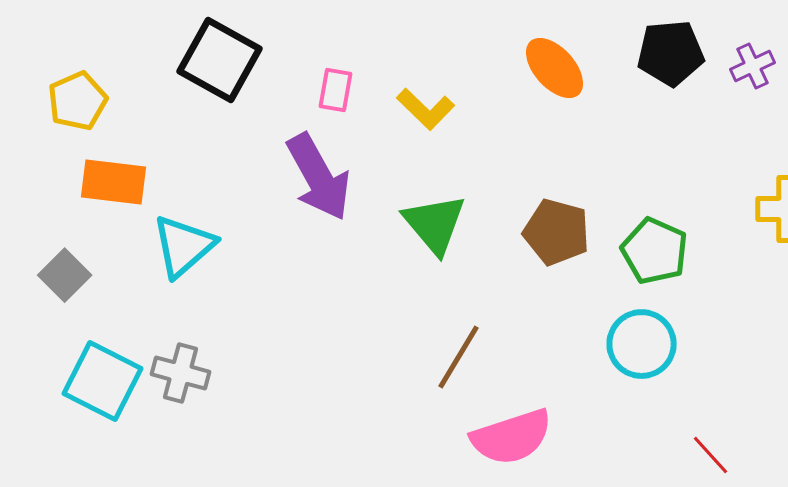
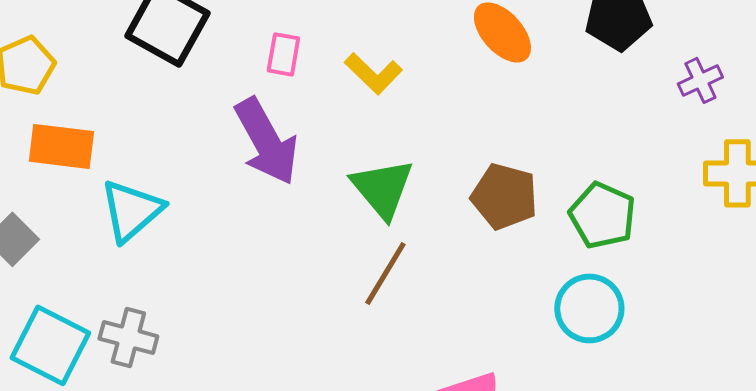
purple cross: (753, 66) -> (700, 80), moved
brown line: (459, 357) -> (385, 273), moved

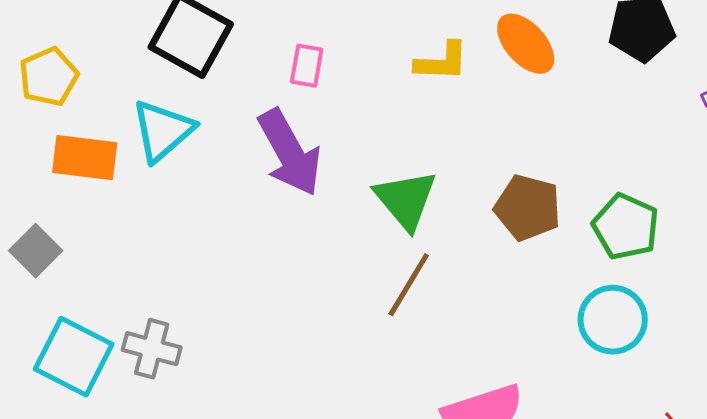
yellow L-shape: (373, 73) -> (442, 62), moved, turned -42
cyan triangle: (131, 210) -> (163, 131), moved

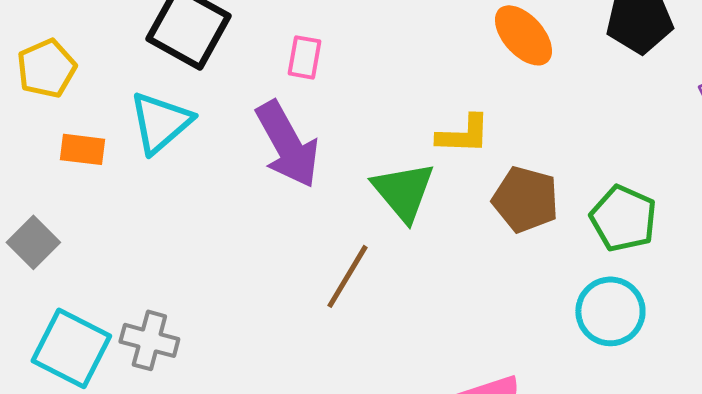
yellow L-shape: (442, 62) -> (463, 134), moved
orange rectangle: (85, 158) -> (82, 149), size x0.7
brown line: (409, 285) -> (347, 276), moved

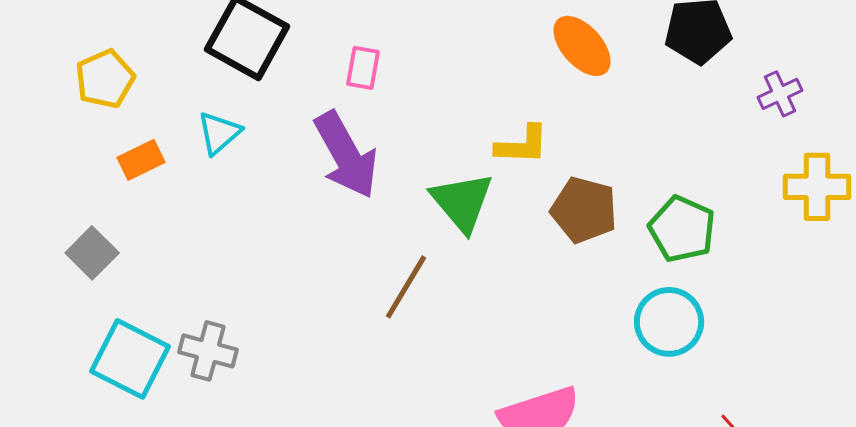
cyan triangle: (160, 122) -> (219, 133), size x0.7
orange rectangle: (82, 149) -> (141, 160), turned -33

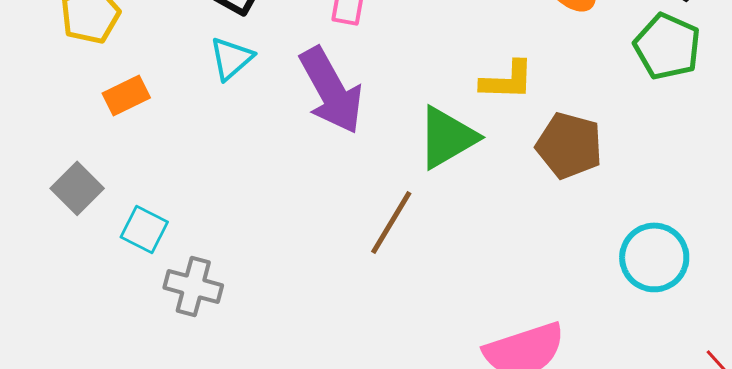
cyan triangle: (219, 133) -> (231, 58), moved
green triangle: (462, 202) -> (447, 137), turned 40
green pentagon: (682, 229) -> (667, 46), moved
cyan square: (130, 359) -> (144, 229), moved, size x0.6

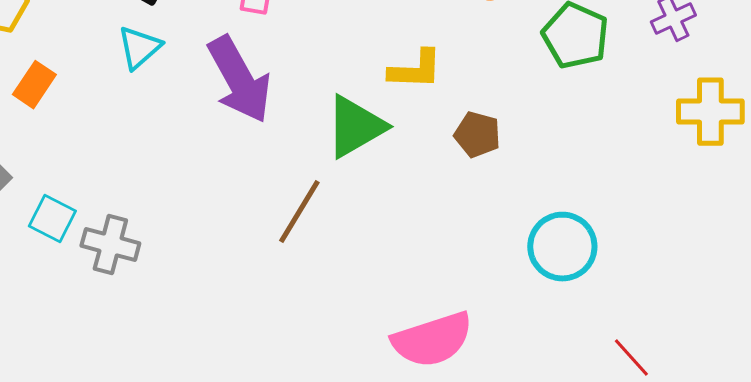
orange rectangle: (126, 95) -> (34, 85), turned -30
brown pentagon: (569, 145) -> (477, 135), size x0.7
gray cross: (193, 286) -> (110, 245), moved

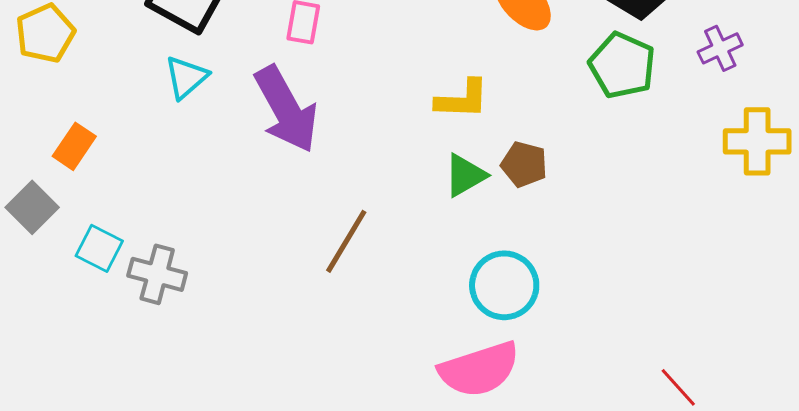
orange rectangle: (34, 85) -> (74, 146), moved
green triangle: (355, 127) -> (465, 175), moved, size x0.7
cyan circle: (562, 247) -> (504, 285), moved

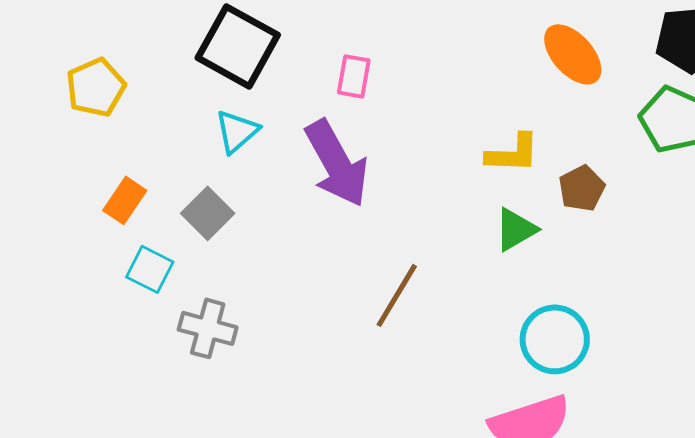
brown pentagon: (524, 164) -> (582, 188), moved, turned 30
gray square: (32, 207) -> (208, 213), moved
cyan square: (99, 248) -> (150, 269), moved

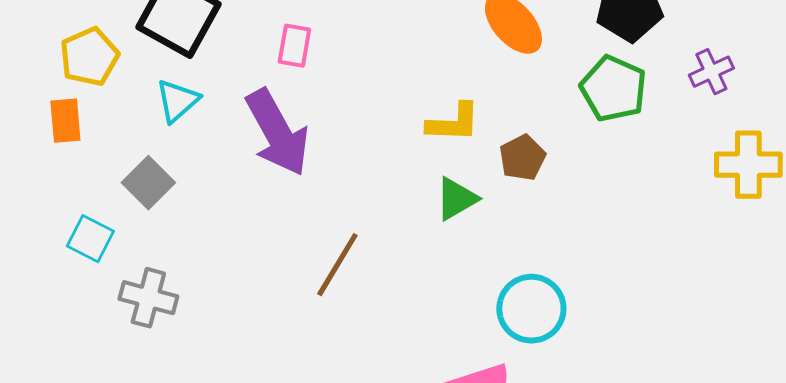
yellow pentagon: (96, 87) -> (89, 57), moved
orange rectangle: (125, 200) -> (65, 121), moved, turned -39
cyan circle: (555, 339) -> (531, 309), moved

